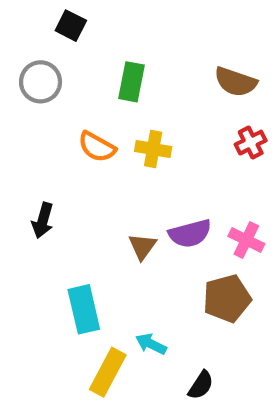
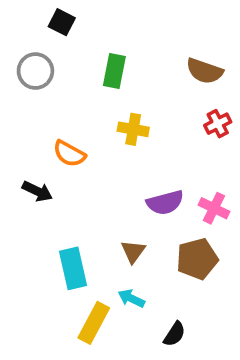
orange semicircle: (97, 147) -> (69, 154), moved
black arrow: (43, 220) -> (37, 191), turned -80
brown triangle: (142, 246) -> (133, 251), moved

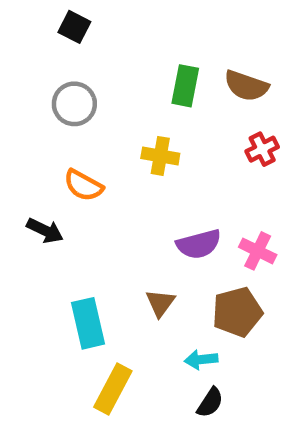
gray circle: (35, 71) -> (74, 104), moved
green rectangle: (114, 71) -> (185, 86), moved
cyan arrow: (131, 298) -> (201, 360), moved, turned -32

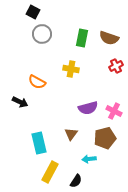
gray circle: (74, 104) -> (42, 34), moved
black semicircle: (210, 403) -> (76, 181), moved

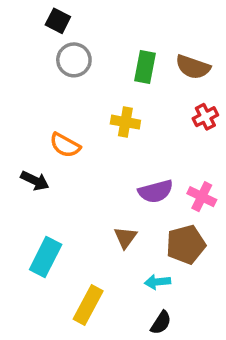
cyan rectangle: (39, 143) -> (46, 257), moved, turned 40
black semicircle: (76, 181) -> (161, 323), moved

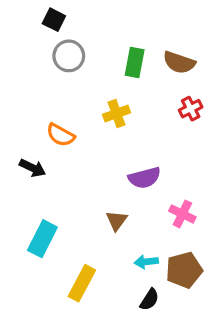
yellow cross: (125, 122) -> (117, 114), turned -30
pink cross: (202, 197) -> (182, 214), moved
brown pentagon: (186, 245) -> (184, 270), moved

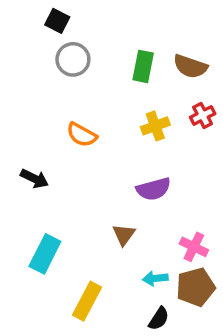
yellow cross: (117, 114) -> (155, 126), moved
orange semicircle: (61, 135) -> (82, 135), moved
pink cross: (182, 214) -> (194, 247), moved

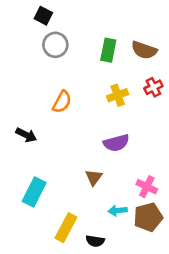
orange semicircle: (82, 135) -> (62, 102), turned -90
black semicircle: (159, 319) -> (95, 241), moved, turned 66

